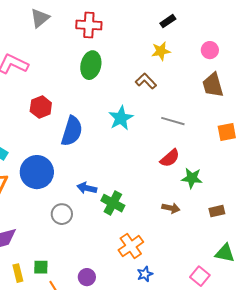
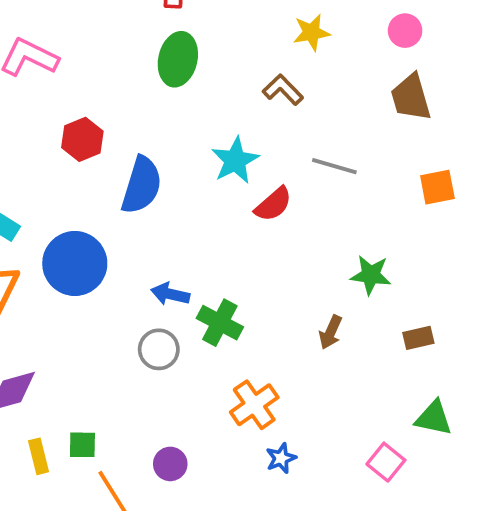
red semicircle: (170, 158) -> (273, 204), moved
brown arrow: (171, 208) -> (331, 332), turned 102
gray circle: (62, 214) -> (159, 349), moved

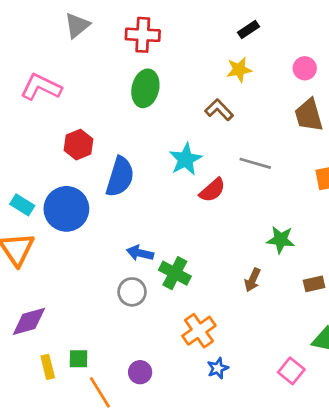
blue circle: (75, 263) -> (66, 209), moved

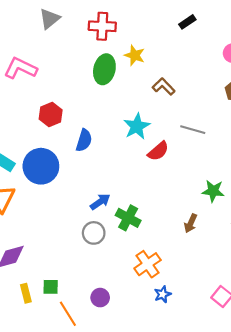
yellow star: (239, 70) -> (135, 55), moved, turned 30
blue semicircle: (120, 177) -> (84, 140), size x0.7
blue arrow: (140, 253) -> (100, 202), turned 132

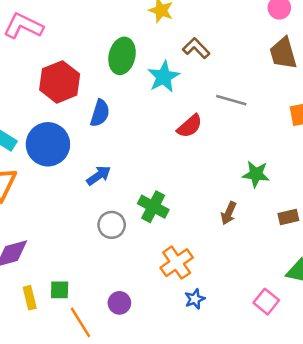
green ellipse: (104, 69) -> (122, 56), moved
red hexagon: (51, 115) -> (60, 82), size x1.4
cyan star: (137, 126) -> (164, 77), moved
blue arrow: (100, 202) -> (99, 175), moved

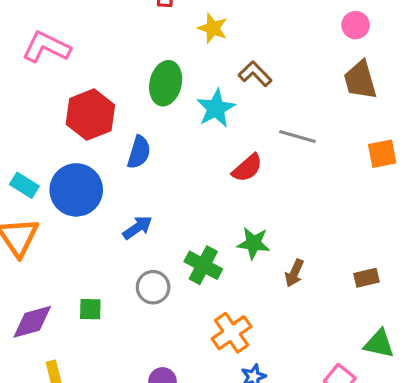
green star: (256, 174) -> (254, 243), moved
green square: (60, 290) -> (90, 309), moved

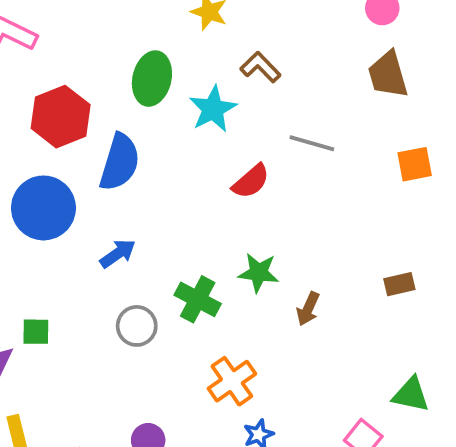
blue semicircle: (139, 152) -> (120, 162), size x1.4
brown rectangle: (366, 278) -> (399, 284), moved
green square: (90, 309) -> (36, 332), moved

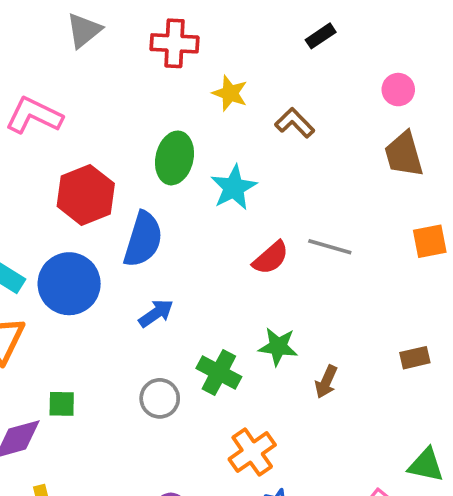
brown L-shape: (260, 67) -> (295, 123), moved
gray line: (312, 143) -> (330, 247), moved
blue arrow: (118, 254) -> (156, 313), moved

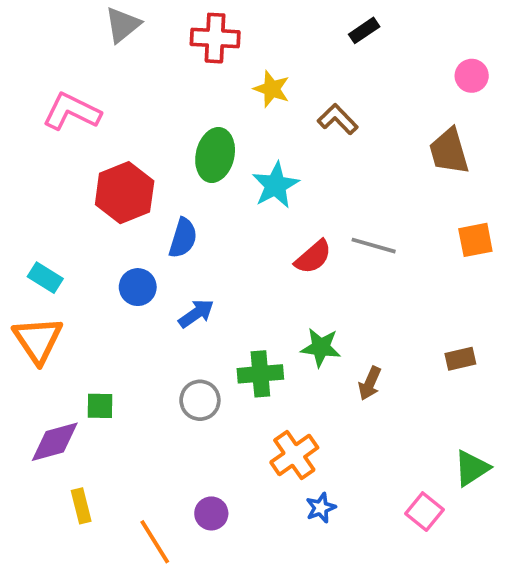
pink circle: (398, 90) -> (472, 76), moved
blue semicircle: (143, 239) -> (183, 238), size x0.7
blue circle: (69, 284) -> (138, 287), moved, size x0.6
green cross: (219, 372) -> (260, 374), turned -33
green triangle: (426, 465) -> (472, 468), turned -45

